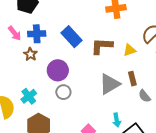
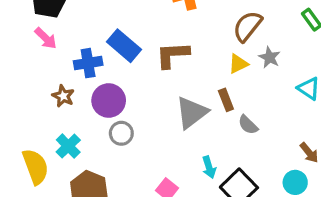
pink arrow: (15, 33) -> (46, 38), moved
blue cross: (37, 34) -> (88, 63), moved
yellow triangle: (129, 50) -> (238, 64), moved
brown star: (30, 54) -> (63, 96), moved

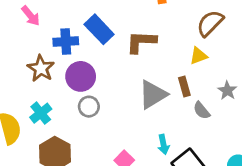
gray star: (270, 57) -> (227, 91), moved
brown star: (63, 96) -> (41, 68), size x1.4

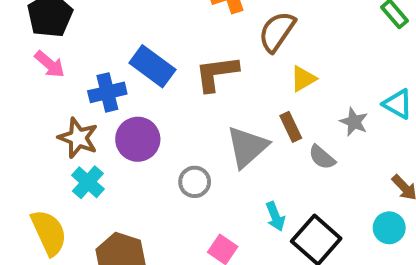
brown semicircle: (210, 23) -> (277, 32), moved
gray circle: (89, 107) -> (195, 182), moved
cyan cross: (41, 113) -> (88, 182), moved

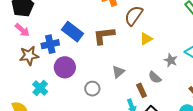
brown rectangle: (291, 127) -> (142, 90), moved
brown star: (78, 138) -> (29, 56), moved, turned -30
gray triangle: (247, 147) -> (118, 72), size x0.6

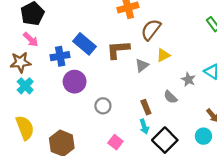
brown star: (29, 56) -> (20, 62), moved
gray triangle: (118, 72) -> (142, 65), moved
cyan cross: (40, 88) -> (25, 86), moved
brown rectangle: (142, 90) -> (146, 107), moved

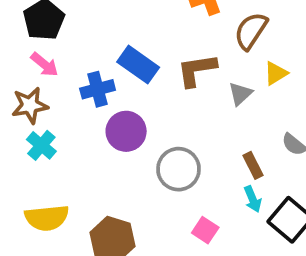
gray circle: (103, 106) -> (178, 169), size x1.5
yellow semicircle: (25, 128) -> (47, 218), turned 110

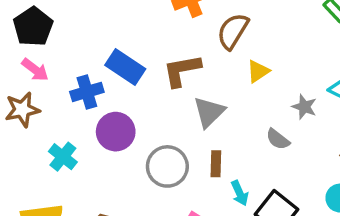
gray triangle: (240, 94) -> (209, 112), moved, size x1.4
cyan cross: (41, 145) -> (63, 157), moved
brown rectangle: (253, 165) -> (216, 164), moved, turned 30

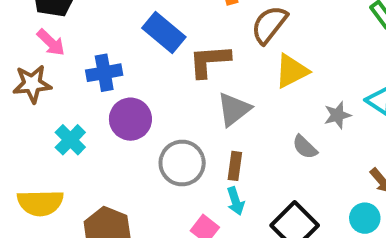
blue rectangle: (125, 67) -> (164, 33), moved
yellow triangle: (258, 71) -> (292, 71), size x1.4
gray star: (304, 107) -> (337, 115), turned 30
cyan arrow: (240, 193) -> (236, 201), moved

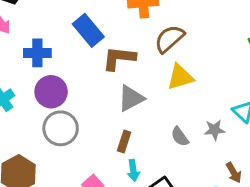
gray star: (337, 115) -> (215, 130), moved
gray circle: (182, 163) -> (61, 128), moved
cyan arrow: (236, 201) -> (133, 170), moved

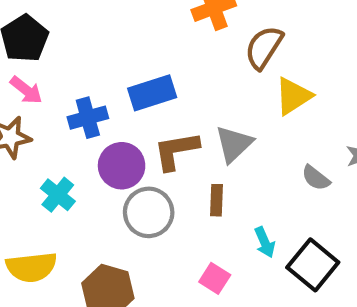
blue rectangle: (88, 30) -> (152, 93), moved, turned -52
brown L-shape: (119, 58) -> (176, 151), moved
brown rectangle: (124, 141) -> (217, 200), moved

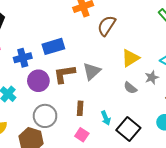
yellow triangle: (293, 96) -> (130, 58), moved
brown rectangle: (217, 200) -> (80, 108), moved
gray circle: (149, 212) -> (45, 116), moved

